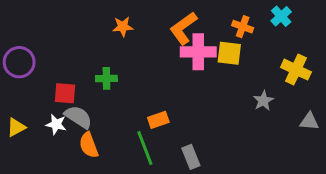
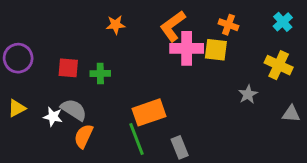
cyan cross: (281, 16) -> (283, 22), moved
red square: (65, 93) -> (68, 68), moved
orange rectangle: (158, 120) -> (149, 112), size x1.6
yellow triangle: (16, 127) -> (17, 108), moved
orange semicircle: (89, 145) -> (84, 136), turned 45

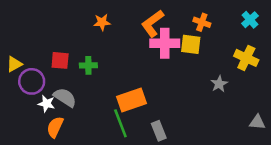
purple circle: (18, 58) -> (32, 81), moved
yellow triangle: (17, 108) -> (14, 64), moved
gray triangle: (291, 114) -> (257, 122), moved
orange semicircle: (84, 136) -> (55, 127), moved

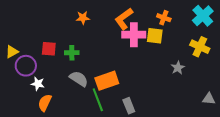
cyan cross: (250, 20) -> (203, 16), size x1.5
gray semicircle: (65, 97) -> (79, 79), moved

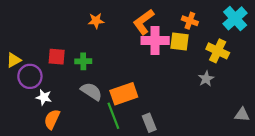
yellow cross: (200, 47) -> (218, 51), moved

